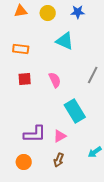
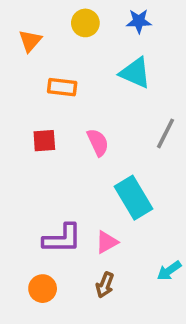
orange triangle: (21, 11) -> (30, 41), moved, turned -40
cyan triangle: (65, 41) -> (135, 73), moved
orange rectangle: (21, 49) -> (62, 87), moved

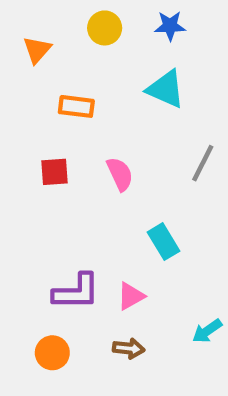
cyan rectangle: (133, 198) -> (163, 242), size x0.7
brown arrow: (105, 285) -> (129, 348), turned -105

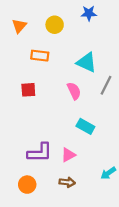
yellow circle: (105, 28) -> (55, 25), moved
cyan triangle: (166, 89) -> (87, 62), moved
pink semicircle: (120, 174) -> (74, 91), moved
cyan rectangle: (163, 242) -> (85, 126), turned -30

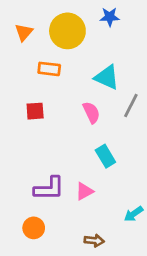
yellow circle: (55, 25) -> (67, 31), size x1.6
cyan rectangle: (85, 126) -> (105, 156), turned 30
brown arrow: (67, 182) -> (94, 241), moved

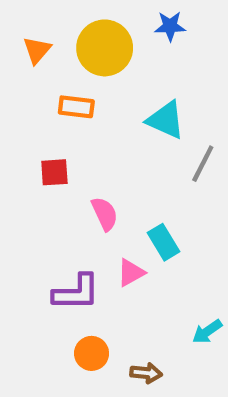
pink semicircle: (91, 113) -> (105, 214), moved
pink triangle: (84, 191) -> (131, 273), moved
orange circle: (34, 228) -> (92, 353), moved

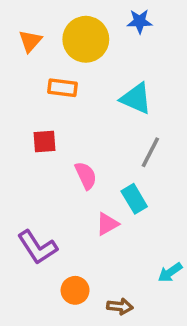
gray line: (203, 164) -> (150, 152), moved
purple L-shape: (76, 292) -> (37, 247), moved, turned 57

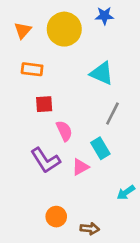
orange rectangle: (62, 88) -> (32, 69), moved
red square: (45, 141) -> (44, 104), moved
purple L-shape: (37, 247) -> (45, 160), moved
cyan arrow: (170, 272) -> (126, 192), moved

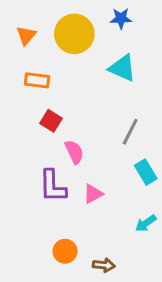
cyan triangle: (102, 73) -> (122, 68), moved
red square: (44, 104) -> (51, 121), turned 36
cyan rectangle: (100, 148) -> (146, 172), moved
purple L-shape: (45, 160) -> (53, 186), turned 32

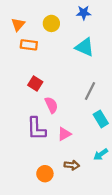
yellow circle: (74, 34) -> (51, 23), size x0.6
orange rectangle: (37, 80) -> (29, 45), moved
brown arrow: (104, 265) -> (72, 165), moved

